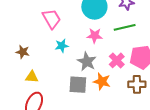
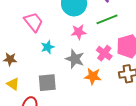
yellow triangle: (32, 77) -> (13, 84), moved, turned 40
gray square: (78, 85) -> (47, 83), moved

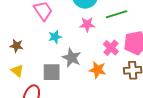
gray star: (75, 59) -> (72, 58), moved

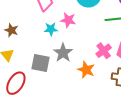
pink star: (87, 24) -> (68, 20), moved

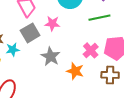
cyan star: (51, 29) -> (13, 50), moved
gray square: (41, 63) -> (30, 33), moved, turned -36

